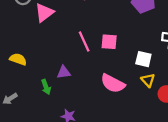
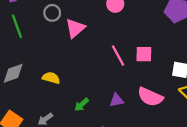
purple triangle: (64, 72) -> (117, 100), moved
green arrow: (46, 87) -> (82, 105), turned 72

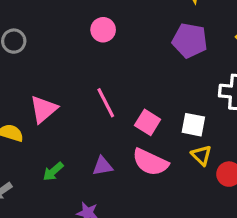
pink triangle: (75, 28) -> (44, 109), moved
pink square: (144, 54) -> (148, 122), moved, turned 30

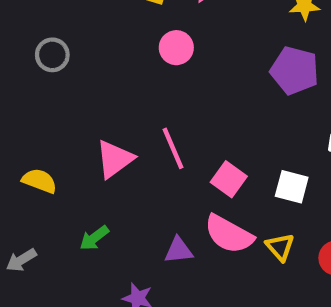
pink triangle: (44, 109) -> (115, 159), moved
yellow triangle: (201, 155) -> (280, 247), moved
purple triangle: (103, 166) -> (179, 250), moved

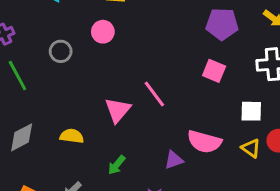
pink circle: (176, 48) -> (103, 32), moved
pink square: (229, 179) -> (214, 71), moved
white square: (292, 187) -> (251, 111), moved
yellow triangle: (280, 247) -> (251, 148), moved

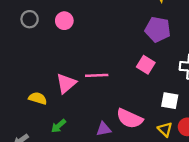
gray circle: (61, 51) -> (30, 19), moved
pink line: (154, 94) -> (97, 75), turned -65
yellow semicircle: (72, 136) -> (38, 98), moved

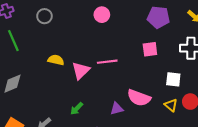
pink circle: (64, 21) -> (102, 15), moved
pink square: (146, 65) -> (150, 49), turned -35
yellow semicircle: (38, 98) -> (56, 60), moved

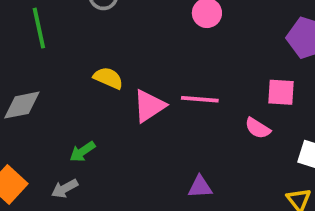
pink semicircle: (139, 98) -> (258, 128), moved, size x0.6
green arrow: (77, 109) -> (82, 152), moved

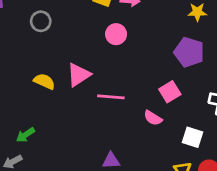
pink square: (281, 92) -> (170, 92), turned -35
pink triangle: (149, 106) -> (79, 75), moved

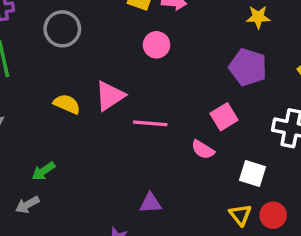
gray circle: (41, 21) -> (62, 29), size x1.4

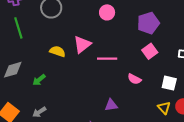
purple pentagon: (248, 67) -> (148, 23), moved, turned -30
pink semicircle: (203, 150) -> (134, 79), moved
green arrow: (43, 171) -> (39, 80), moved

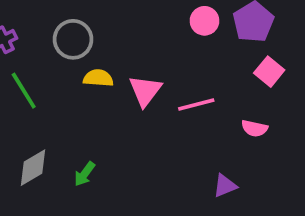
pink circle: (107, 12) -> (204, 21), moved
yellow semicircle: (58, 51) -> (98, 78), moved

